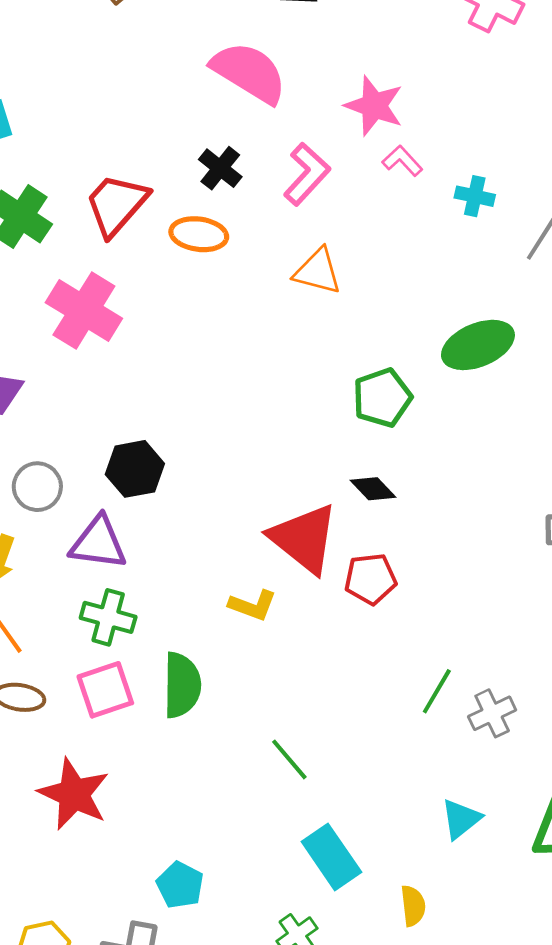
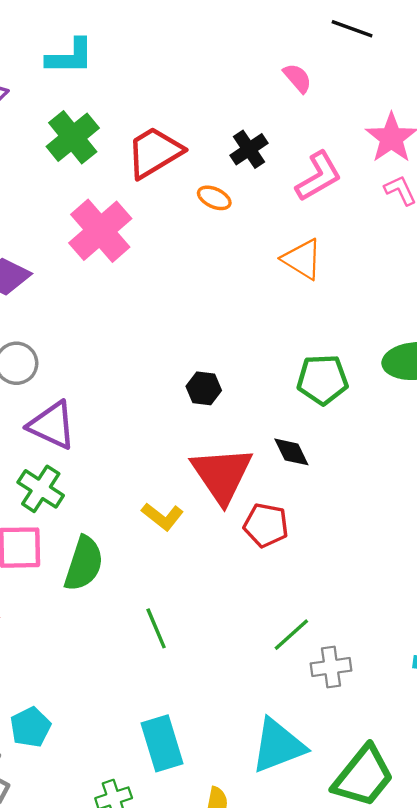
pink semicircle: (249, 72) -> (297, 78), size x0.5
orange ellipse: (199, 234) -> (214, 198), size x0.7
black hexagon: (135, 469) -> (204, 388), moved, size x0.7
green line: (289, 759) -> (156, 628), moved
cyan triangle: (461, 819) -> (278, 746), size x1.6

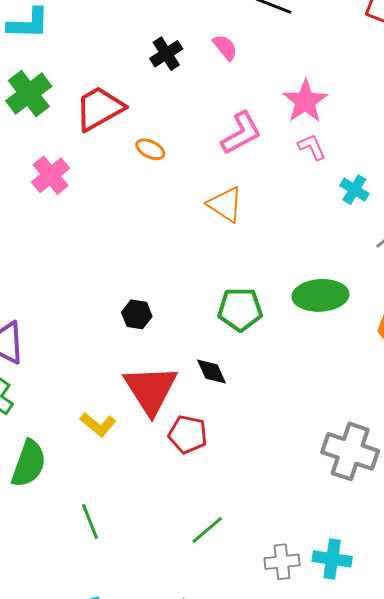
black cross: (249, 149) -> (166, 54), moved
pink cross: (100, 231) -> (51, 175), size x0.7
gray cross: (331, 667) -> (282, 562), moved

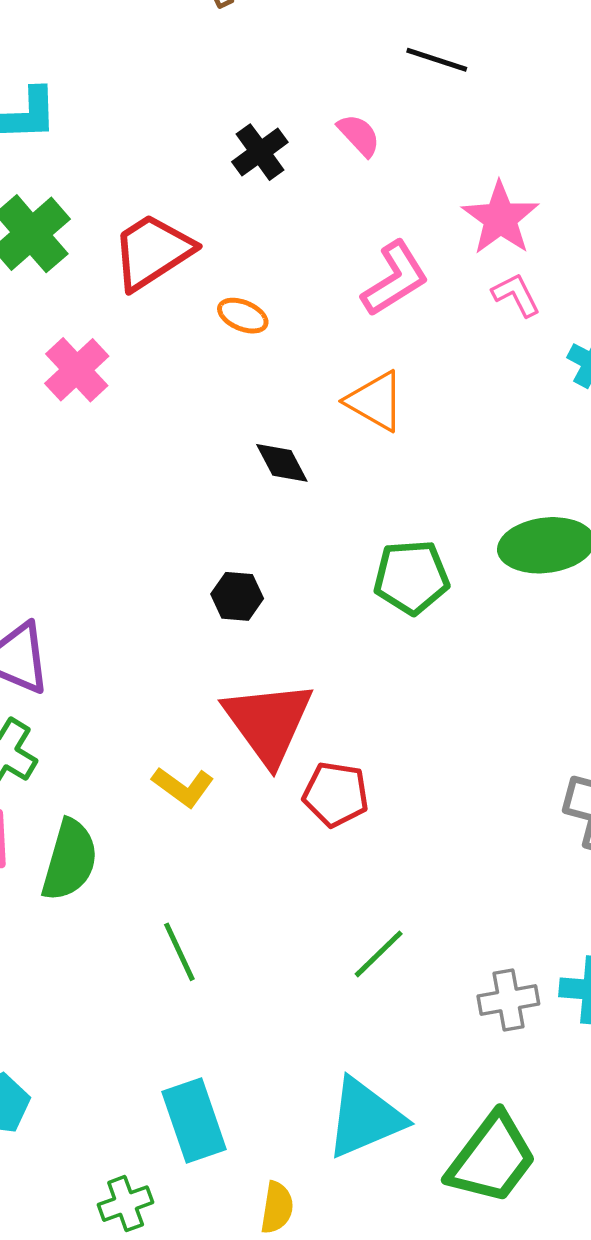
black diamond: (211, 371) -> (282, 463), moved

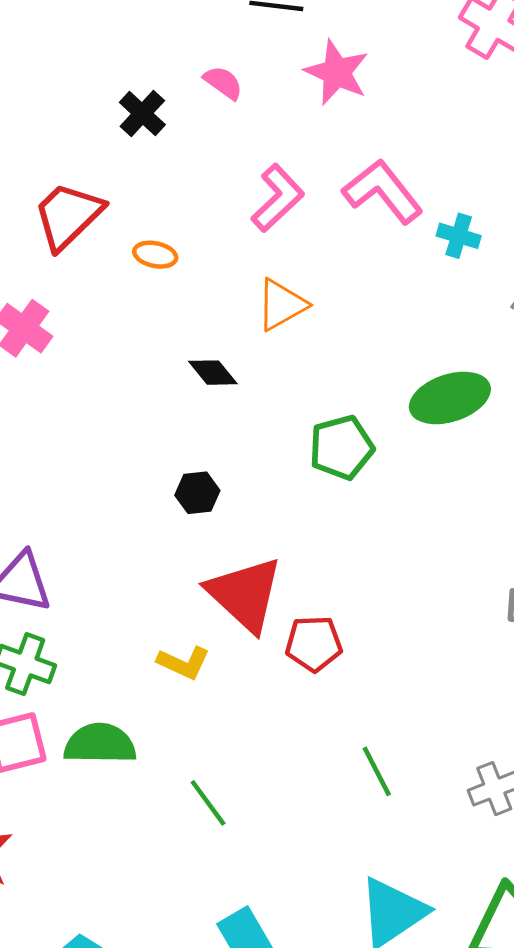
pink star: (500, 218) -> (337, 72), moved
pink L-shape: (516, 295) -> (383, 191), size x1.8
orange triangle: (375, 401) -> (282, 305), turned -48
green semicircle: (70, 860) -> (100, 744), turned -94
green line: (379, 954) -> (377, 771), turned -62

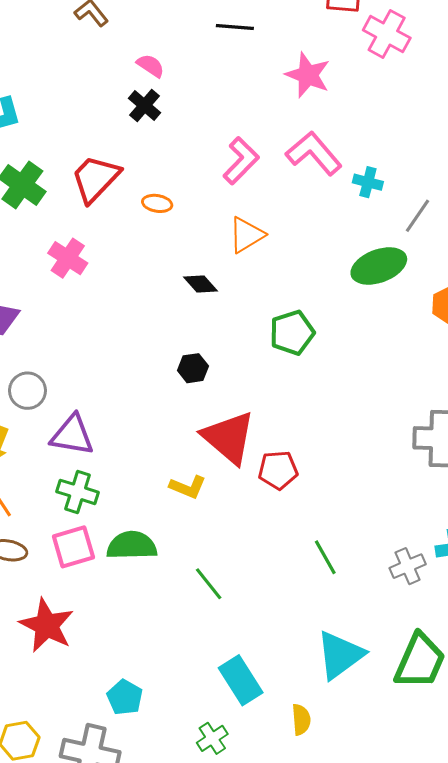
pink star: (337, 72) -> (308, 75), moved
pink semicircle: (223, 83) -> (151, 66), moved
green ellipse: (450, 398) -> (379, 266), moved

